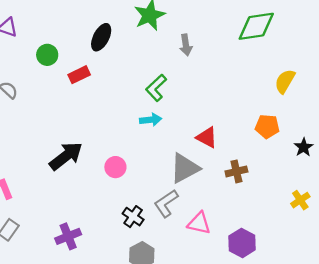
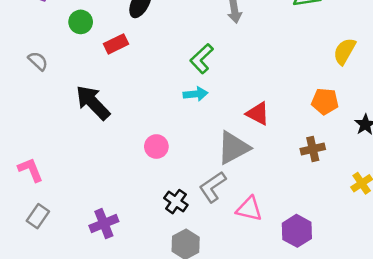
black arrow: (66, 156) -> (93, 103), moved, turned -96
brown cross: (236, 171) -> (313, 149), moved

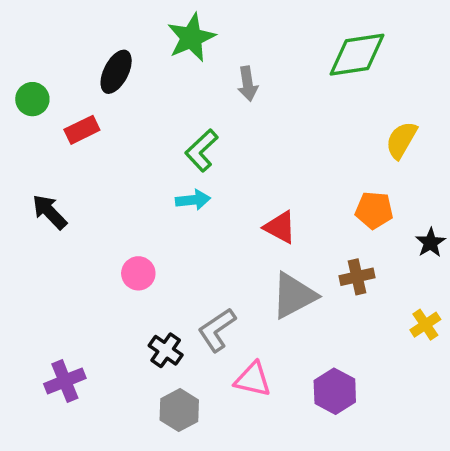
black arrow: (93, 103) -> (49, 212), size x0.7
gray triangle: (233, 148) -> (294, 296), moved
pink triangle: (249, 209) -> (253, 379), moved

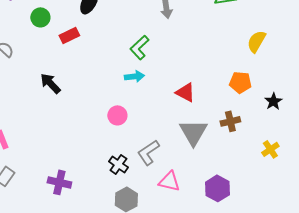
pink circle: (138, 273) -> (117, 115), moved
gray triangle: (294, 296) -> (193, 132), turned -32
purple cross: (65, 381) -> (59, 182), turned 35

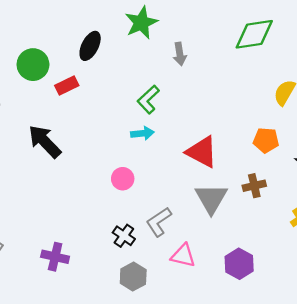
green circle: (40, 17) -> (33, 65), size x1.4
black arrow: (50, 83) -> (45, 141), size x1.4
red triangle: (185, 92) -> (202, 152), size x1.4

